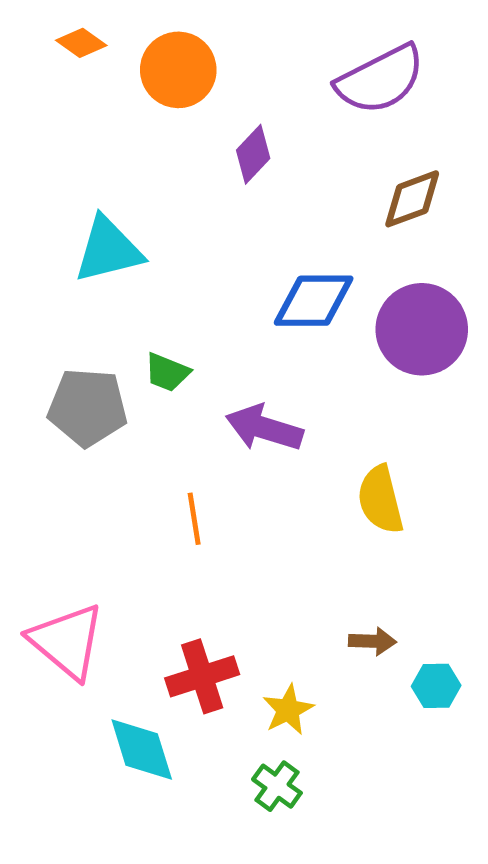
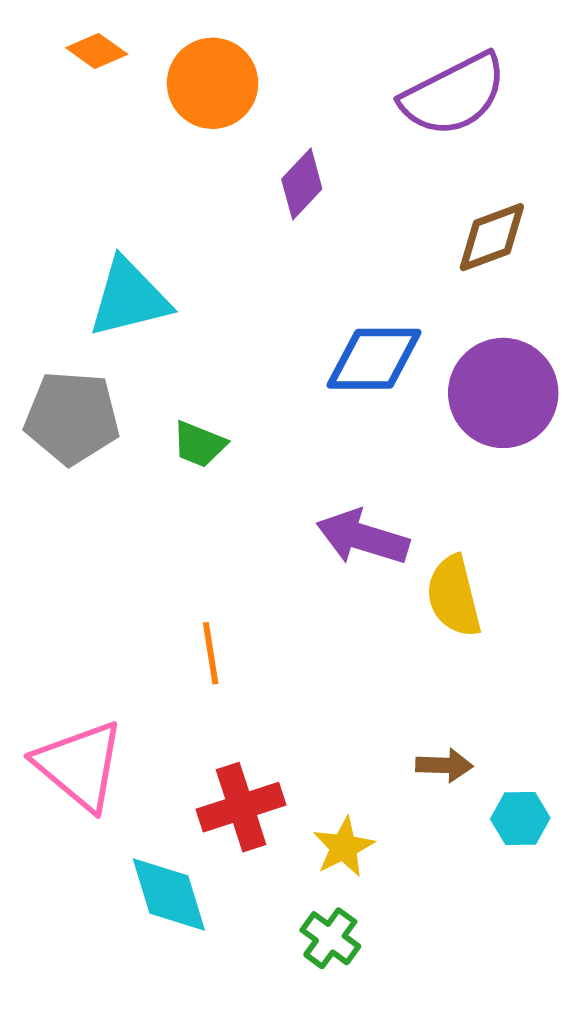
gray pentagon: (88, 407) -> (72, 418), moved
purple arrow: (264, 428) -> (363, 537), moved
orange line: (194, 519) -> (211, 653), moved

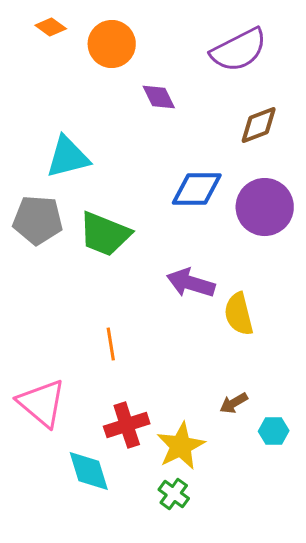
purple diamond: (302, 184) -> (159, 97), turned -69
green trapezoid: (199, 444) -> (105, 234), size x1.8
brown arrow: (444, 765) -> (234, 403), turned 148
yellow star: (344, 847) -> (181, 446), size x1.5

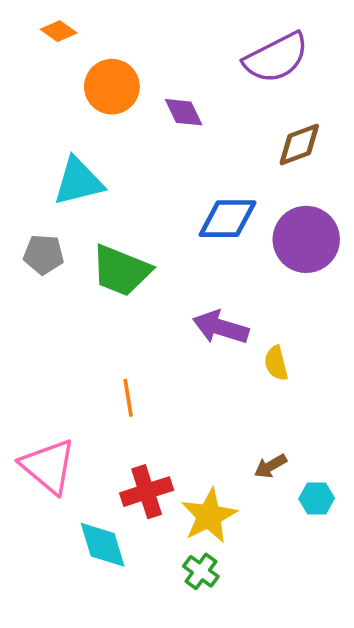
orange circle: (112, 44) -> (112, 87), moved
gray pentagon: (38, 220) -> (44, 254), size x0.7
yellow semicircle: (239, 314) -> (276, 363), size x0.7

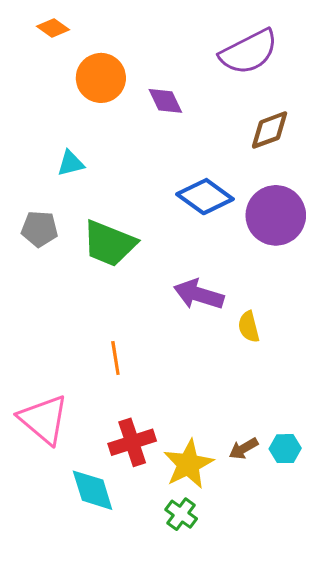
cyan triangle: (78, 182) -> (71, 163), size x0.6
blue diamond: (228, 219) -> (205, 197), turned 36
brown arrow: (270, 466) -> (244, 449), moved

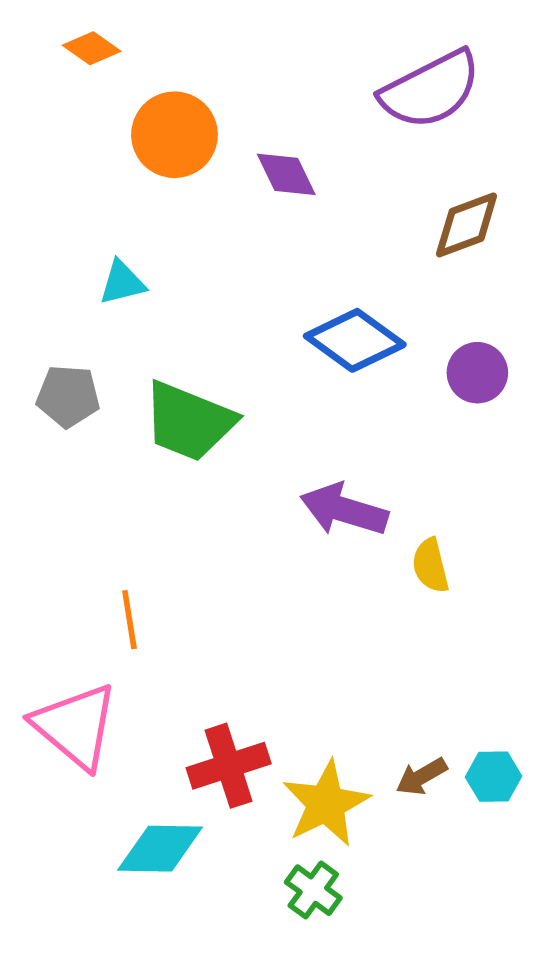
purple circle: (276, 215) -> (477, 373), size x0.6
orange line: (115, 358) -> (129, 620), moved
cyan diamond: (93, 490) -> (160, 849), turned -72

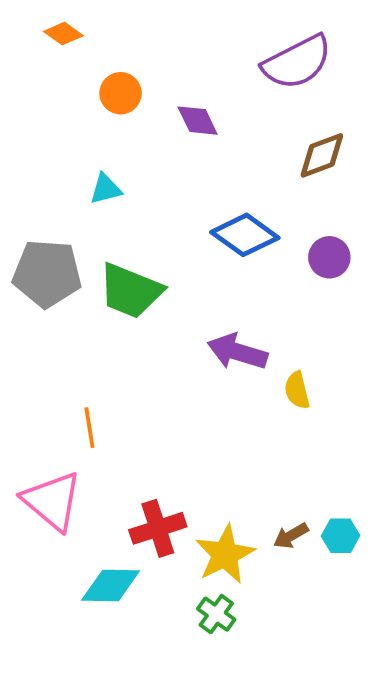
orange circle: (175, 135) -> (121, 93), size x0.7
cyan triangle: (122, 283) -> (106, 189), moved
gray pentagon: (68, 396) -> (47, 273), size x1.6

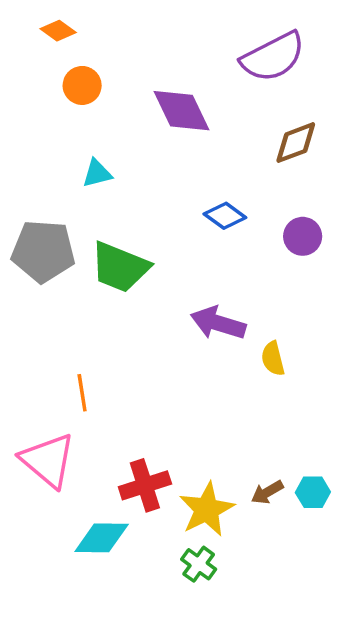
orange circle: (121, 93) -> (82, 85), moved
purple diamond: (198, 121) -> (182, 111), size x1.5
blue diamond: (245, 235) -> (225, 216), size x0.7

